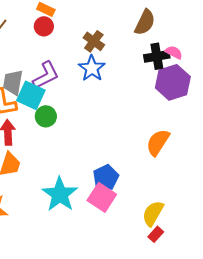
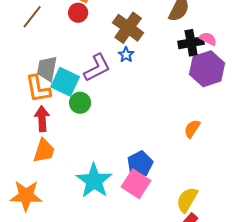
brown cross: (94, 41) -> (128, 28), size x1.4
blue star: (92, 68) -> (126, 55), size x0.6
purple L-shape: (46, 75) -> (97, 68), moved
orange semicircle: (158, 142) -> (192, 129), size x0.7

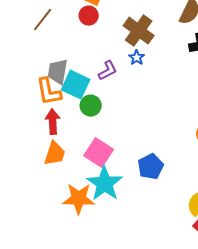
purple L-shape: (97, 68) -> (108, 71), size x0.7
pink square: (136, 184) -> (99, 153), moved
orange star: (26, 196) -> (79, 199), moved

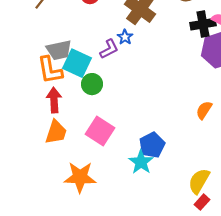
blue star: (137, 58) -> (125, 37), moved
gray trapezoid: (58, 72) -> (59, 50), turned -112
cyan star: (105, 184) -> (141, 162), moved, size x0.7

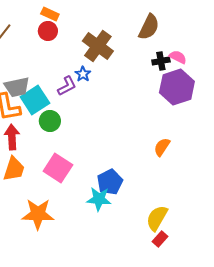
black cross: (203, 24) -> (161, 61), size x0.7
cyan square: (77, 63) -> (35, 100), turned 32
cyan star: (141, 162) -> (99, 199), turned -30

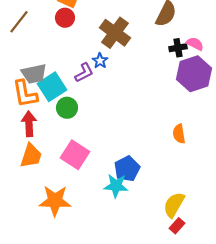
orange semicircle: (162, 147) -> (179, 134), turned -42

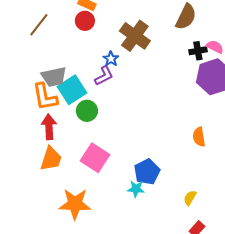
blue star: (100, 61) -> (111, 59), moved
cyan star: (116, 186) -> (136, 189), size x0.7
yellow semicircle: (174, 205) -> (190, 198), moved, size x0.6

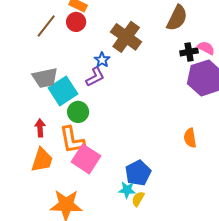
brown line: (39, 25) -> (46, 26), moved
orange L-shape: (45, 97) -> (72, 140), moved
red arrow: (49, 127) -> (40, 128), size x0.7
yellow semicircle: (190, 198) -> (138, 199), moved

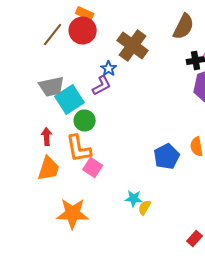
red circle: (76, 22) -> (83, 30), size x1.4
pink square: (86, 159) -> (93, 168), size x0.7
blue pentagon: (138, 173) -> (167, 156), moved

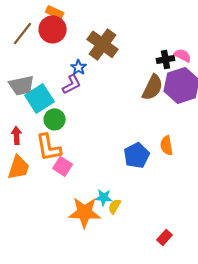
brown semicircle: (184, 26) -> (153, 87), moved
orange star: (73, 214) -> (85, 212), moved

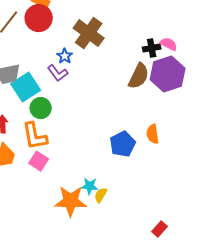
purple L-shape: (72, 84) -> (58, 73), turned 80
pink square: (63, 166) -> (39, 161), moved
red rectangle: (165, 237) -> (160, 229), moved

